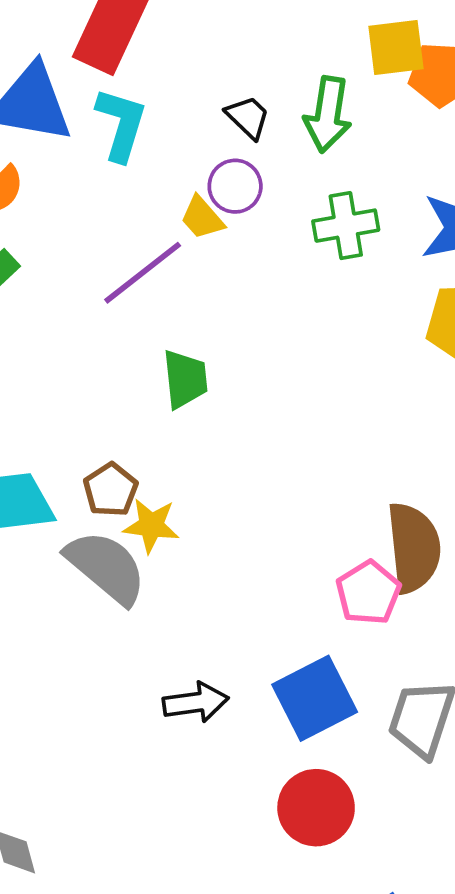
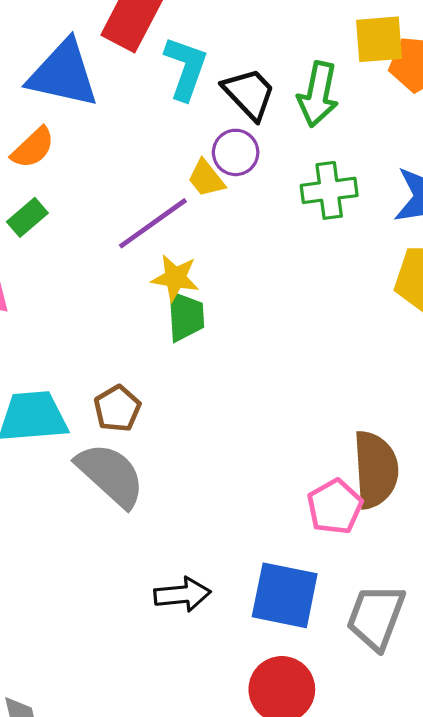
black trapezoid: (248, 117) -> (249, 94), size x1.4
cyan L-shape: (121, 124) -> (186, 68), moved
yellow star: (151, 526) -> (175, 278), moved
blue square: (315, 698) -> (285, 595), turned 36

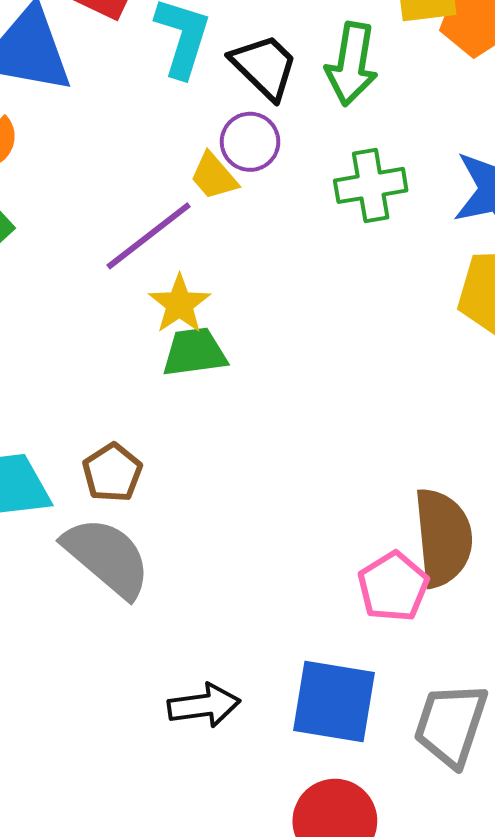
yellow star: (175, 278) -> (179, 304), turned 30
green trapezoid: (185, 316) -> (194, 352), turned -92

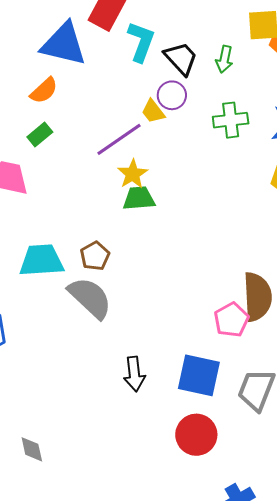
green arrow: (352, 64) -> (224, 59), size x0.7
black arrow: (204, 705) -> (134, 374), turned 88

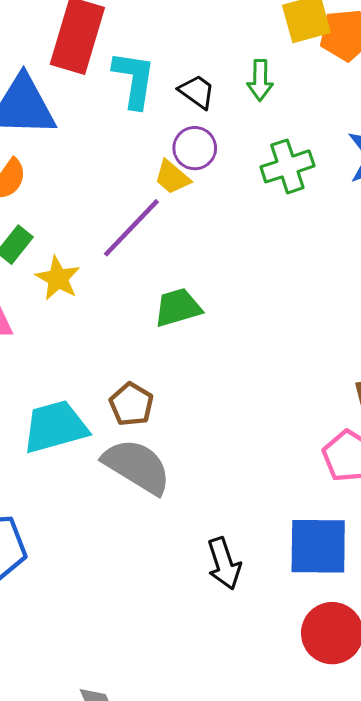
black trapezoid: (181, 58) -> (197, 92), size x0.7
yellow star: (133, 174) -> (58, 278), moved

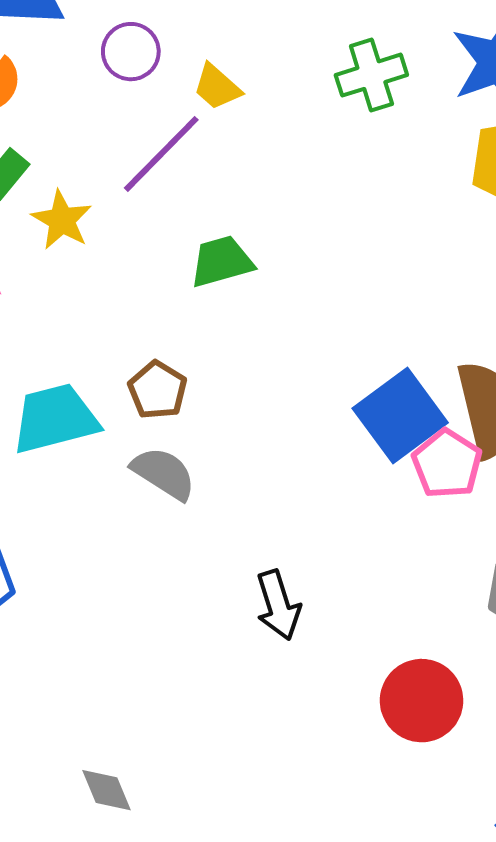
purple circle: (195, 148) -> (131, 52), moved
gray semicircle: (137, 466) -> (164, 473), size x0.7
blue square: (318, 546) -> (400, 415), moved, turned -38

